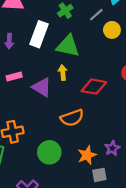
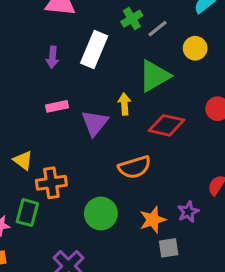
gray line: (96, 15) -> (158, 29), moved
green triangle: (68, 46) -> (154, 76), moved, turned -45
purple triangle: (42, 87) -> (95, 123), turned 35

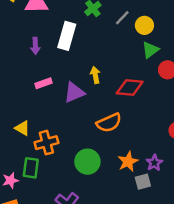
gray line: (158, 29) -> (122, 18), moved
green triangle: (154, 76) -> (150, 50), moved, size x0.7
purple triangle: (95, 123) -> (74, 92), turned 35
purple star: (188, 212) -> (154, 163), moved

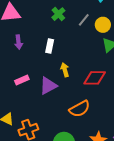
white rectangle: (67, 36) -> (50, 46), moved, size x0.6
purple arrow: (35, 46) -> (19, 42), moved

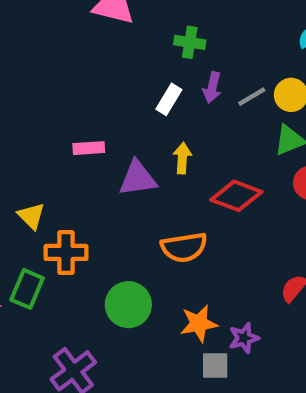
green cross: (58, 14) -> (190, 42), moved, turned 32
gray line: (84, 20) -> (252, 97), moved
purple arrow: (19, 42) -> (212, 87), moved

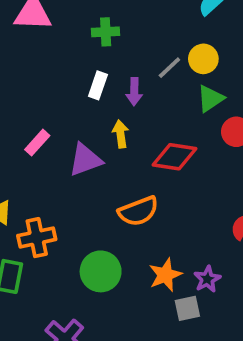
purple arrow: (212, 87) -> (134, 92), moved
pink rectangle: (89, 148) -> (37, 143), turned -32

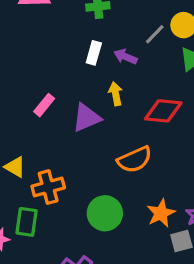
purple arrow: (134, 92) -> (125, 57), turned 115

